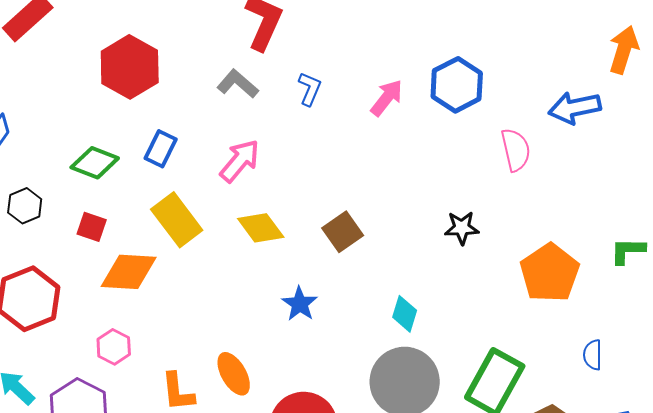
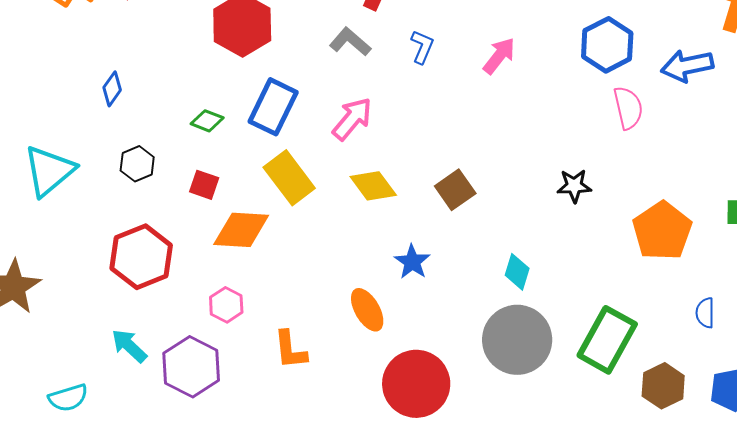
blue hexagon: (457, 85) -> (607, 45), moved
blue rectangle: (161, 149) -> (273, 107), size x1.5
green diamond: (95, 163) -> (207, 121), size x0.7
orange ellipse: (234, 374) -> (367, 310), moved

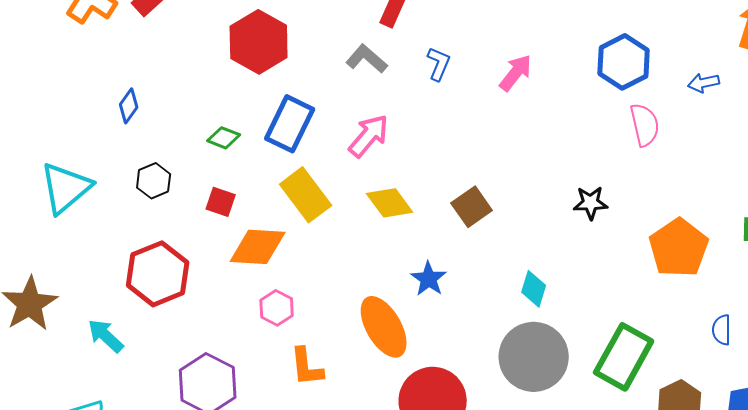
blue arrow: (687, 66) -> (704, 83), size x0.6
pink hexagon: (226, 305) -> (277, 308), moved
orange ellipse: (367, 310) -> (384, 327), size x1.4
cyan arrow: (129, 346) -> (106, 336), moved

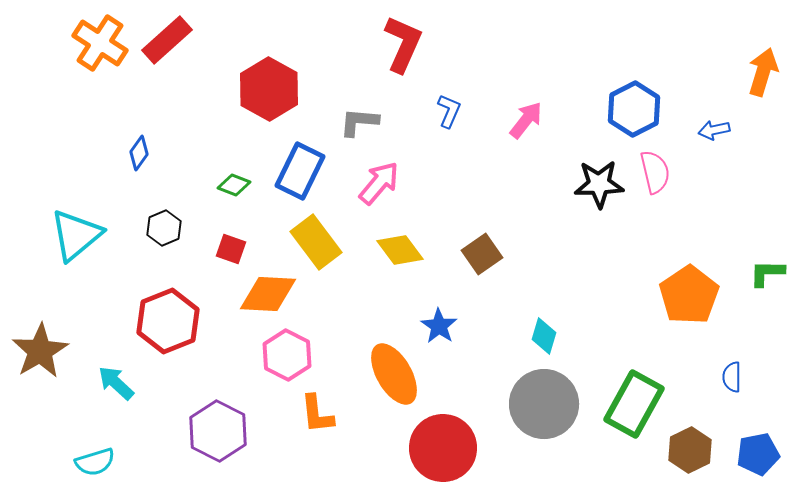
gray L-shape: (367, 59) -> (359, 122), moved, turned -36
black star: (591, 203) -> (599, 184), moved, size x1.4
pink hexagon: (277, 308) -> (287, 355), size x1.4

